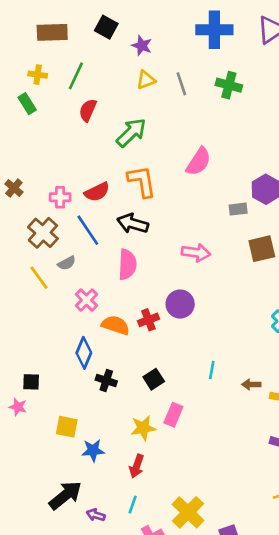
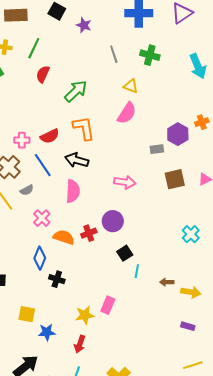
yellow triangle: (146, 80) -> (131, 86), moved, turned 42
black square: (154, 379) -> (125, 253), moved

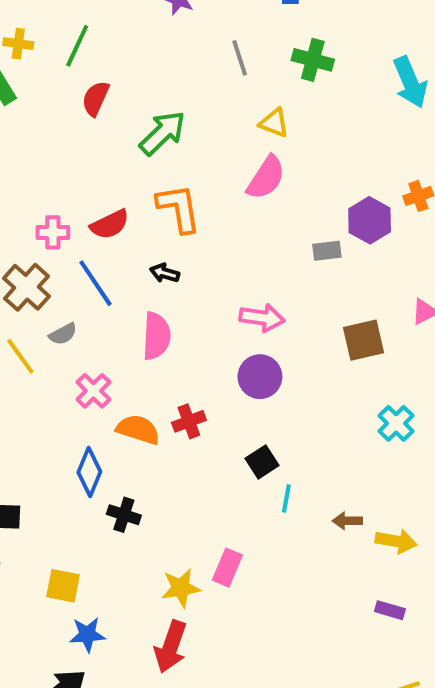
black arrow: (77, 160) -> (165, 273), size x0.6
brown square: (175, 179) -> (364, 340), moved
purple circle: (113, 221) -> (260, 377), moved
blue star: (47, 332) -> (87, 635), moved
red arrow: (80, 344) -> (171, 647), size x1.4

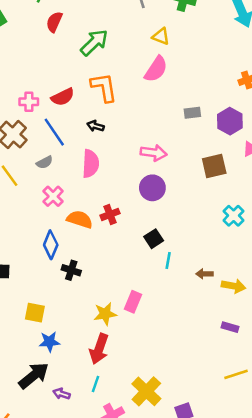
purple hexagon: (370, 220) -> (230, 121), moved
gray semicircle: (63, 334) -> (45, 162), moved

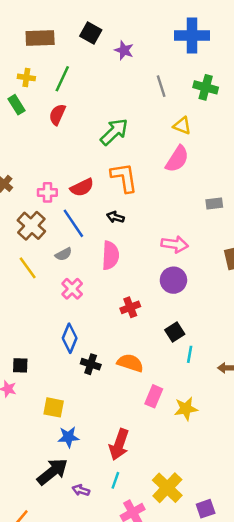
red semicircle: (54, 22) -> (57, 115), moved
orange semicircle: (80, 219) -> (130, 363), moved
yellow star: (105, 314) -> (186, 409), moved

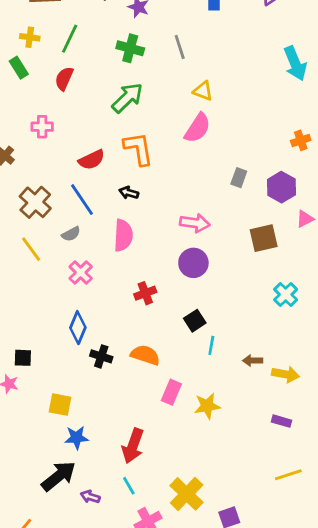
green cross: (206, 87) -> (130, 48), moved
pink cross: (47, 192) -> (42, 127), moved
gray rectangle: (214, 204) -> (239, 178), turned -63
cyan line: (115, 480) -> (129, 486), turned -49

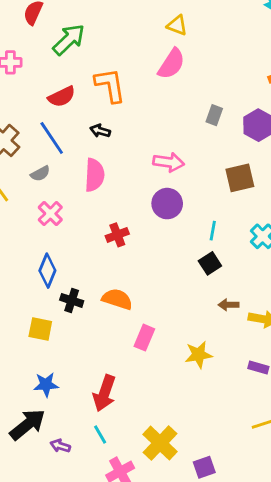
green arrow: (127, 98) -> (69, 40), moved
black square: (195, 321) -> (210, 263), moved
cyan line: (211, 345) -> (213, 231), moved
yellow square: (60, 405) -> (40, 329), moved
yellow star: (207, 406) -> (199, 355), moved

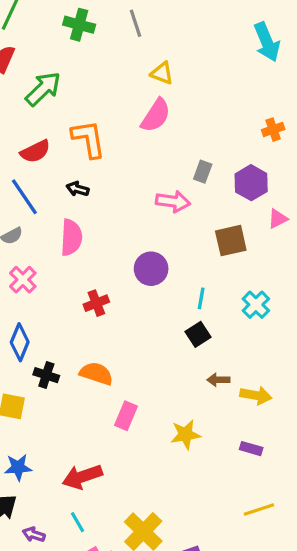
pink arrow: (169, 162) -> (173, 201), moved
red arrow: (104, 393) -> (82, 477), turned 52

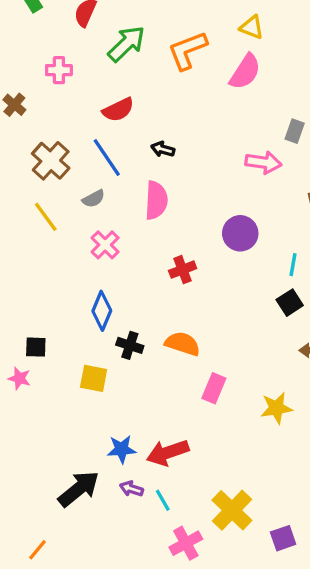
orange L-shape: (89, 139) -> (187, 50), moved, turned -102
blue star: (18, 467) -> (122, 449), moved
purple arrow: (34, 535) -> (131, 489), moved

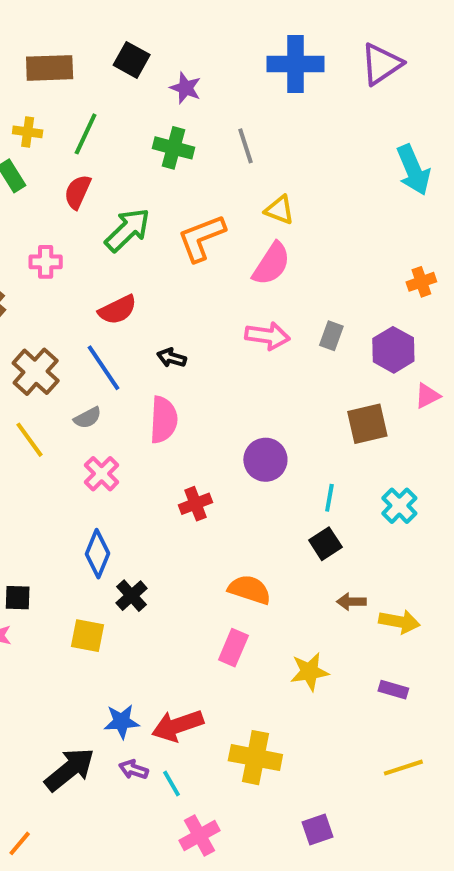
pink arrow: (263, 162) -> (267, 336), moved
orange semicircle: (183, 344) -> (249, 590), moved
black cross: (130, 345) -> (132, 596), turned 30
yellow cross: (232, 510) -> (255, 758), moved, turned -33

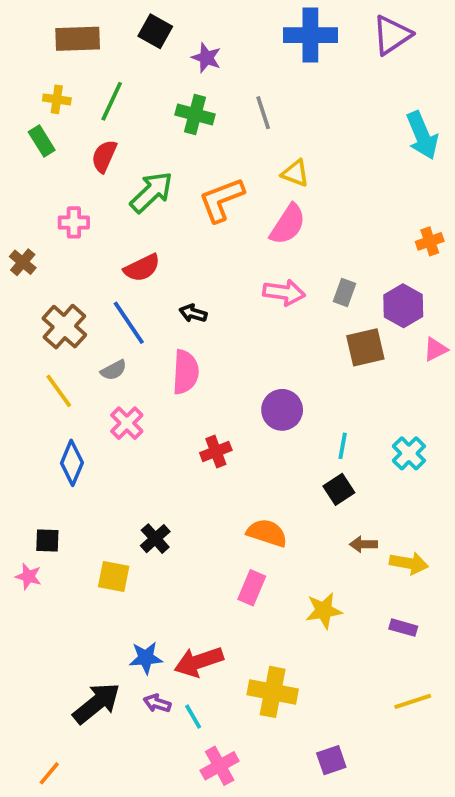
brown square: (367, 424) -> (365, 347), moved
blue diamond: (98, 554) -> (72, 463), moved

